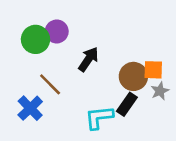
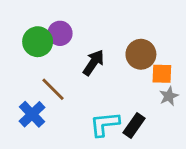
brown circle: (133, 76) -> (141, 54), moved
black rectangle: (127, 104) -> (134, 125), moved

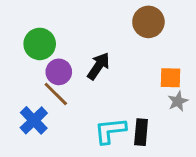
purple circle: (60, 33) -> (59, 72), moved
brown circle: (141, 54) -> (148, 22), moved
black rectangle: (134, 125) -> (141, 132), turned -30

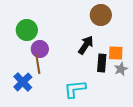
black arrow: (98, 66) -> (86, 45), moved
brown line: (56, 94) -> (38, 64), turned 36
black rectangle: (141, 132) -> (102, 63), moved

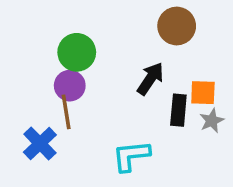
green circle: (27, 30) -> (77, 52), moved

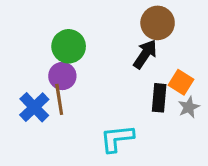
black arrow: (150, 79) -> (145, 54), moved
orange square: (203, 93) -> (181, 82), turned 30
blue cross: (40, 143) -> (34, 107), moved

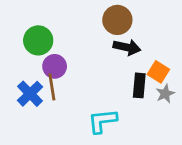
brown circle: (158, 23) -> (117, 20), moved
green circle: (69, 46) -> (38, 40), moved
black arrow: (145, 54) -> (127, 47), turned 68

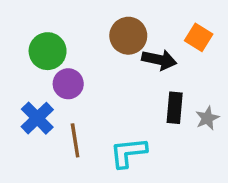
brown circle: (117, 20) -> (128, 36), moved
orange square: (158, 72) -> (199, 37), moved
brown line: (52, 87) -> (75, 140), moved

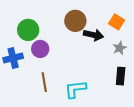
black rectangle: (175, 108) -> (121, 76), moved
blue cross: (37, 118) -> (13, 58), moved, turned 30
gray star: (207, 118) -> (120, 48), moved

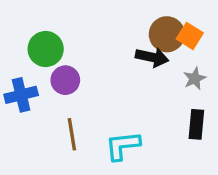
brown circle: (75, 21) -> (167, 34), moved

